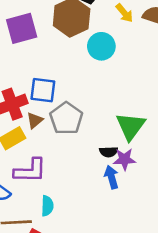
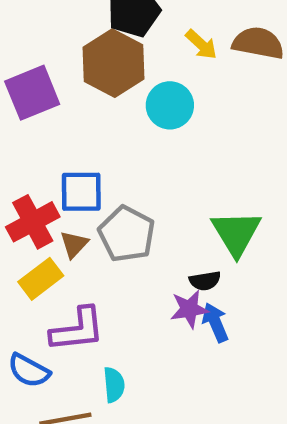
purple star: (124, 159) -> (189, 309), moved

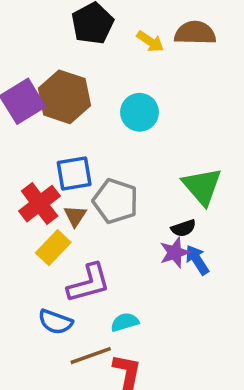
brown hexagon: (114, 63) -> (64, 97), moved
cyan circle: (170, 105) -> (140, 112), moved
cyan semicircle: (114, 385) -> (125, 322), turned -92

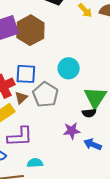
cyan circle: (140, 112) -> (69, 68), moved
black semicircle: (183, 228) -> (89, 113), moved
blue arrow: (197, 260) -> (93, 144), moved, turned -48

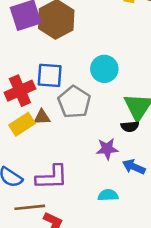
brown triangle: (21, 98) -> (42, 117), moved, turned 40
purple L-shape: (20, 137) -> (52, 177), moved
cyan semicircle: (35, 163) -> (108, 195), moved

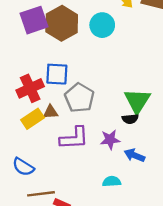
cyan circle: (104, 69) -> (102, 25), moved
purple L-shape: (52, 177) -> (74, 138), moved

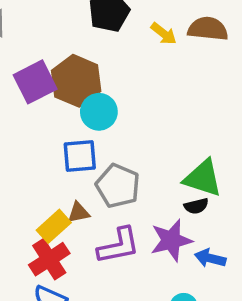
cyan circle: (102, 25) -> (99, 112), moved
red cross: (30, 88) -> (49, 259), moved
green triangle: (137, 101) -> (203, 178), turned -36
purple star: (110, 140) -> (171, 240), size x1.4

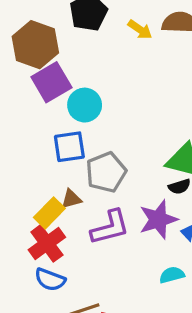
brown hexagon: (76, 81) -> (35, 45), moved
purple square: (35, 82) -> (51, 82), moved
gray pentagon: (118, 186) -> (106, 172), turned 30

